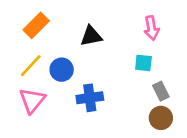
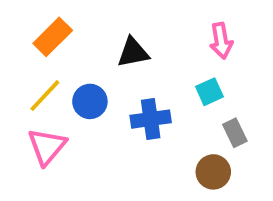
cyan square: (143, 63) -> (209, 92), turned -30
blue cross: (90, 98) -> (151, 119), moved
brown circle: (161, 118) -> (213, 172), moved

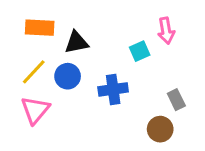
orange rectangle: (53, 37) -> (40, 28), turned 48
black triangle: (133, 52) -> (76, 42), moved
cyan square: (209, 92) -> (140, 51), moved

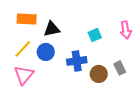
pink arrow: (166, 31) -> (126, 30), moved
brown circle: (160, 129) -> (99, 74), moved

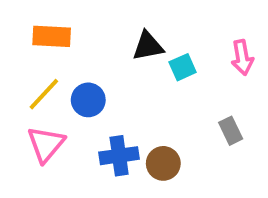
black triangle: (52, 29) -> (148, 46), moved
blue cross: (77, 61) -> (119, 156), moved
brown circle: (99, 74) -> (163, 163), moved

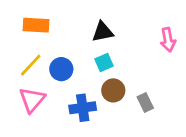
cyan square: (183, 67) -> (104, 62), moved
gray rectangle: (231, 131) -> (145, 102), moved
brown circle: (163, 163) -> (113, 90), moved

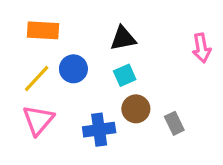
blue circle: (61, 69) -> (73, 69), moved

